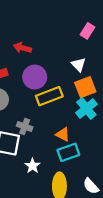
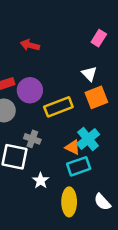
red arrow: (22, 48) -> (30, 45), moved
purple circle: (35, 77) -> (30, 90), moved
cyan cross: (86, 109) -> (88, 139), moved

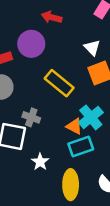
red arrow: (30, 45) -> (52, 17), moved
purple circle: (30, 90) -> (31, 44), moved
yellow rectangle: (58, 107) -> (59, 83), turned 60

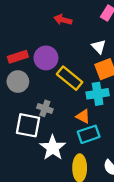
purple circle: (31, 44) -> (46, 58), moved
cyan cross: (91, 117) -> (98, 94), moved, turned 30
white star: (40, 162) -> (53, 148), size x1.6

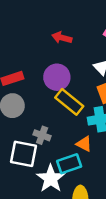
purple circle: (46, 58) -> (57, 77), moved
cyan rectangle: (89, 134) -> (69, 164), moved

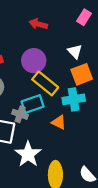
cyan rectangle: (69, 164) -> (33, 104), moved

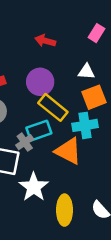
white triangle: (75, 51) -> (86, 72), turned -42
gray cross: (20, 114) -> (25, 142), turned 35
orange triangle: (59, 122) -> (68, 151), size x1.6

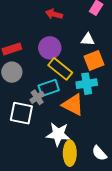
white star: (34, 187) -> (58, 134), moved, turned -30

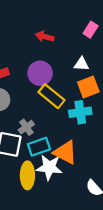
cyan rectangle: (49, 88) -> (39, 147), moved
orange triangle: (73, 105) -> (65, 152), moved
yellow ellipse: (70, 153) -> (27, 175), moved

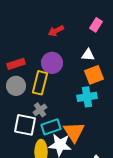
red arrow: (45, 37) -> (56, 31), turned -42
yellow rectangle: (52, 96) -> (40, 83), moved, turned 65
orange triangle: (65, 152) -> (74, 132), turned 30

